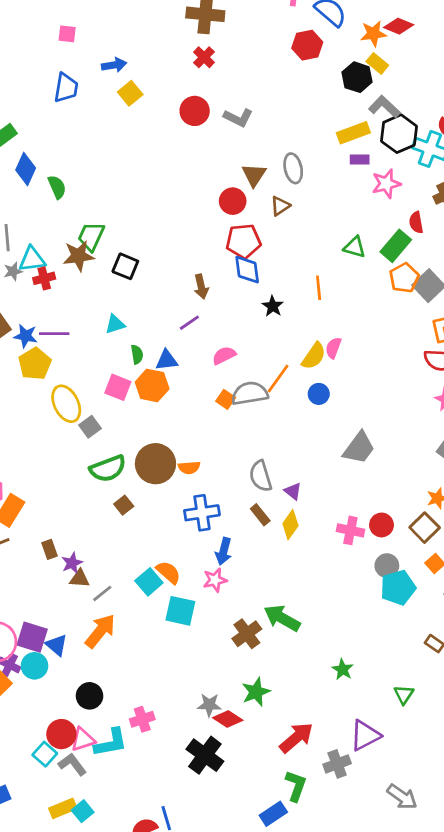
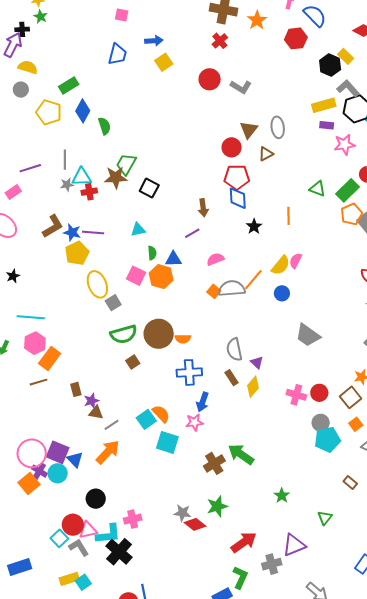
orange star: (373, 34) -> (257, 20), moved, turned -30
gray trapezoid: (359, 448) -> (308, 335), turned 84
black cross: (205, 755) -> (119, 552), moved

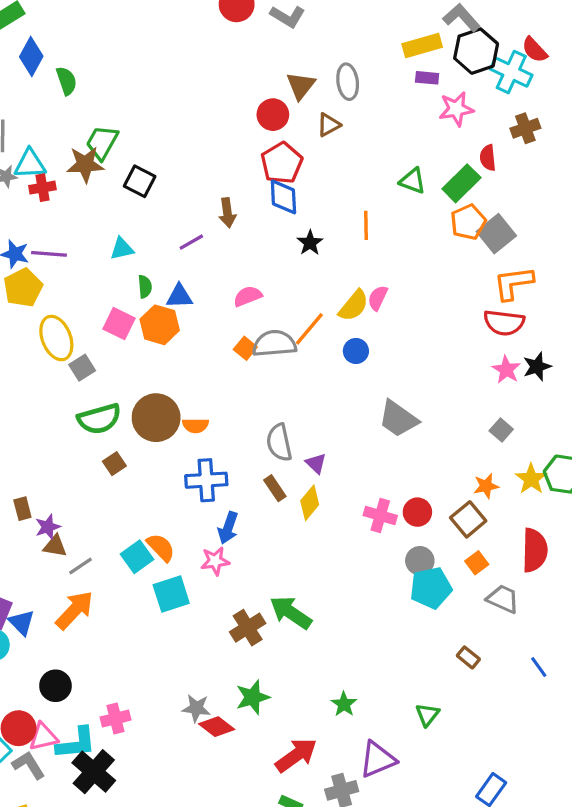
red pentagon: (237, 177) -> (282, 163), turned -30
purple line: (192, 233) -> (191, 242), moved
cyan square: (167, 442) -> (171, 594), turned -35
green star: (282, 496) -> (344, 704), moved

